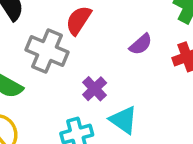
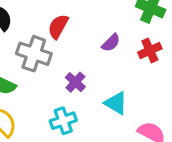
cyan triangle: (123, 120) -> (116, 103), moved

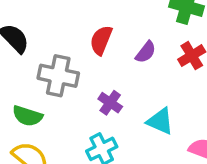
red semicircle: (58, 26) -> (101, 40), moved

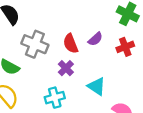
red semicircle: (101, 40) -> (71, 44), moved, turned -54

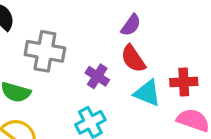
red semicircle: (71, 44) -> (133, 59), moved
red cross: (125, 47) -> (184, 82), moved, turned 30

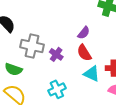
purple cross: (97, 76) -> (56, 54), moved

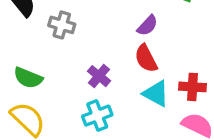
gray cross: (32, 46) -> (62, 25), moved, size x0.7
purple cross: (56, 54) -> (99, 76), moved

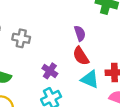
purple semicircle: (147, 26) -> (80, 33), turned -56

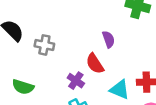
red semicircle: (81, 56) -> (95, 64), moved

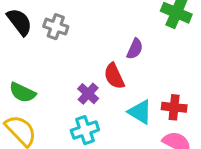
purple semicircle: (108, 39) -> (135, 49), turned 35
gray cross: (44, 45) -> (56, 27), moved

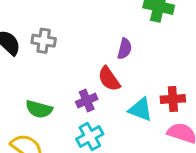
green semicircle: (22, 92) -> (39, 109), moved
purple cross: (88, 94) -> (87, 100), turned 35

